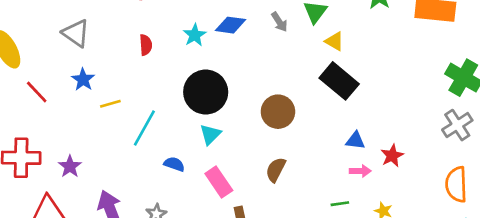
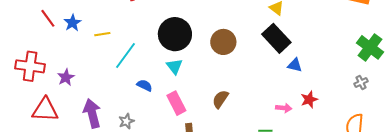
blue star: (83, 80) -> (73, 23), moved
brown circle: (278, 112) -> (223, 42), moved
gray cross: (457, 125) -> (361, 83), size x0.6
cyan triangle: (210, 134) -> (174, 66), turned -30
blue triangle: (355, 141) -> (295, 65), moved

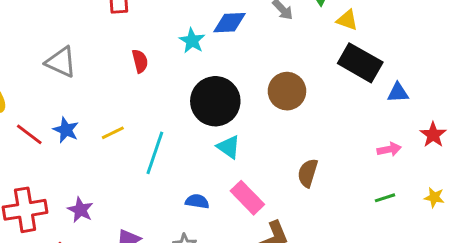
blue semicircle: (145, 85) -> (197, 201), moved
pink arrow: (284, 108) -> (389, 149), moved

